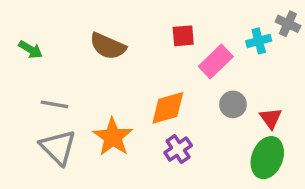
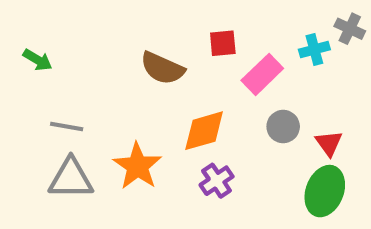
brown semicircle: (108, 46) -> (162, 68), moved
gray triangle: (58, 147) -> (71, 179), turned -45

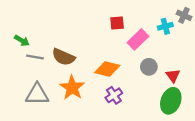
green arrow: (37, 60) -> (22, 41), moved
brown semicircle: (162, 68) -> (63, 57), moved
gray line: (67, 127) -> (35, 57), moved
orange diamond: (204, 131) -> (107, 69), turned 30

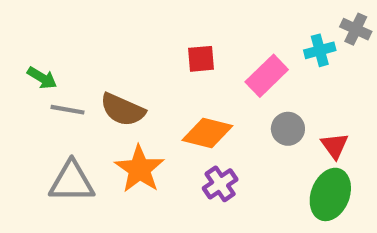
red square: (117, 23) -> (201, 59), moved

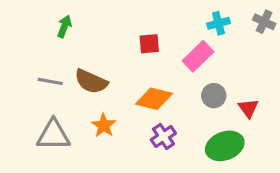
cyan cross: (320, 50) -> (218, 23), moved
green arrow: (42, 78) -> (64, 26), moved, turned -100
orange star: (140, 169) -> (104, 125), size x0.7
green ellipse: (330, 194) -> (225, 146), moved, turned 48

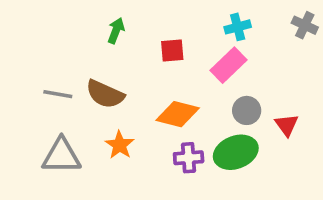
cyan cross: (218, 23) -> (238, 27), moved
green arrow: (64, 26) -> (116, 31), moved
purple cross: (163, 136) -> (189, 158), turned 30
green ellipse: (225, 146) -> (236, 152), moved

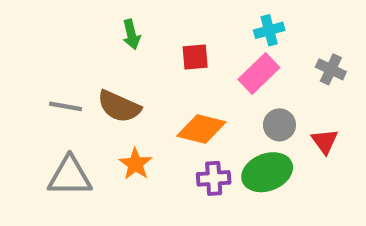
gray cross: (305, 25) -> (331, 69), moved
green arrow: (116, 31) -> (131, 34), turned 145

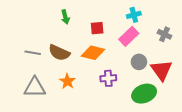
orange diamond: (201, 129) -> (93, 53), moved
red triangle: (325, 141) -> (161, 70), size x1.6
green ellipse: (267, 172) -> (144, 94), moved
purple cross: (214, 178) -> (108, 78), moved

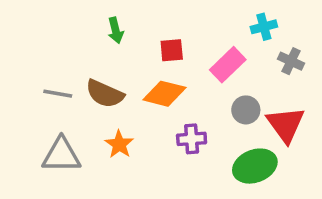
cyan cross: (134, 15) -> (264, 27), moved

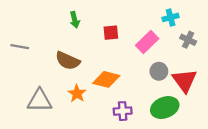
gray line: (58, 94) -> (20, 47), moved
orange diamond: (164, 94) -> (106, 79), moved
purple cross: (192, 139) -> (123, 111), moved

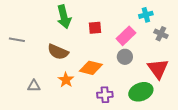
green arrow: (75, 20) -> (64, 17), size x1.6
gray circle: (159, 71) -> (125, 57), moved
gray triangle: (40, 101) -> (34, 86), size x0.6

